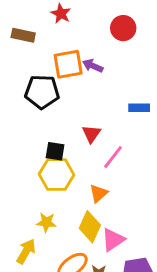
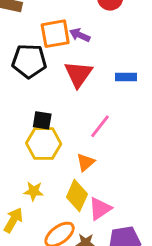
red triangle: (91, 134) -> (78, 74), moved, size x1.5

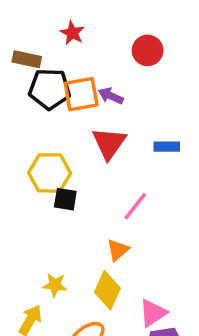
black pentagon: (29, 61) -> (50, 89), moved
yellow hexagon: (44, 144) -> (50, 173), moved
pink triangle: (100, 209) -> (153, 313), moved

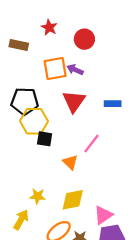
red circle: (148, 50) -> (84, 39), moved
black pentagon: (50, 89) -> (25, 101), moved
orange triangle: (118, 250) -> (70, 162), moved, turned -35
yellow diamond: (107, 290) -> (73, 200), turned 55

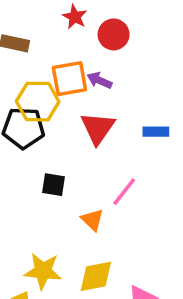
red star: (49, 27) -> (75, 17), moved
yellow hexagon: (34, 121) -> (38, 102), moved
yellow star: (38, 196) -> (43, 271), size x1.5

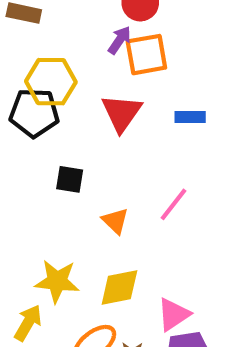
orange square: (69, 79) -> (146, 55), moved
purple arrow: (99, 80) -> (119, 40), moved, turned 100
pink line: (124, 192) -> (174, 204), moved

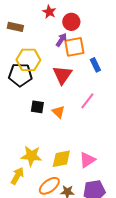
blue rectangle: (190, 117) -> (95, 65), moved, turned 64
pink line: (174, 204) -> (87, 101), moved
orange triangle: (115, 221) -> (58, 112), moved
pink triangle: (174, 314) -> (87, 160), moved

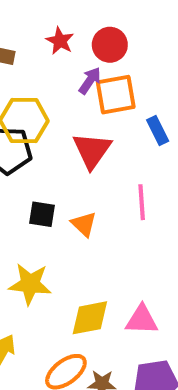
red star: (49, 12) -> (60, 41), moved
pink line: (87, 101) -> (142, 202), turned -42
yellow star: (31, 156) -> (30, 284), moved
pink triangle: (87, 160) -> (142, 320), turned 36

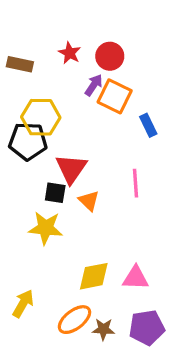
orange square: (116, 95) -> (115, 96), turned 36
red triangle: (92, 150) -> (71, 169), moved
yellow star: (30, 284) -> (46, 228), moved

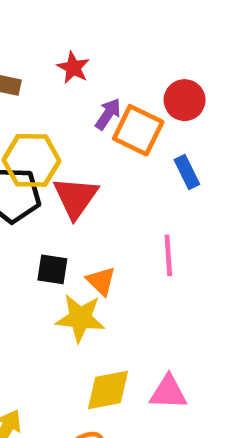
red circle: (110, 56) -> (185, 100), moved
red triangle: (71, 169) -> (76, 198), moved
yellow star: (46, 228) -> (80, 318), moved

